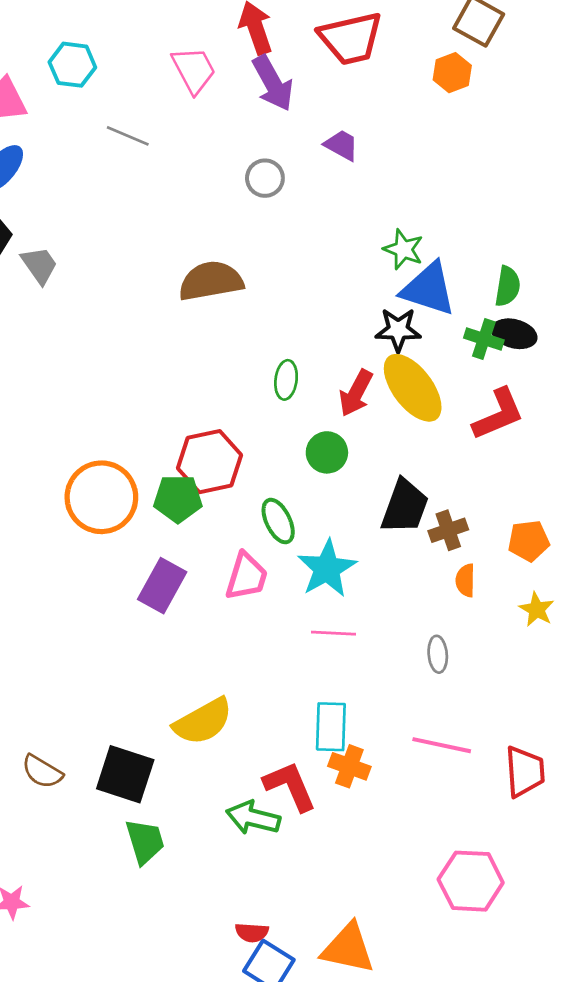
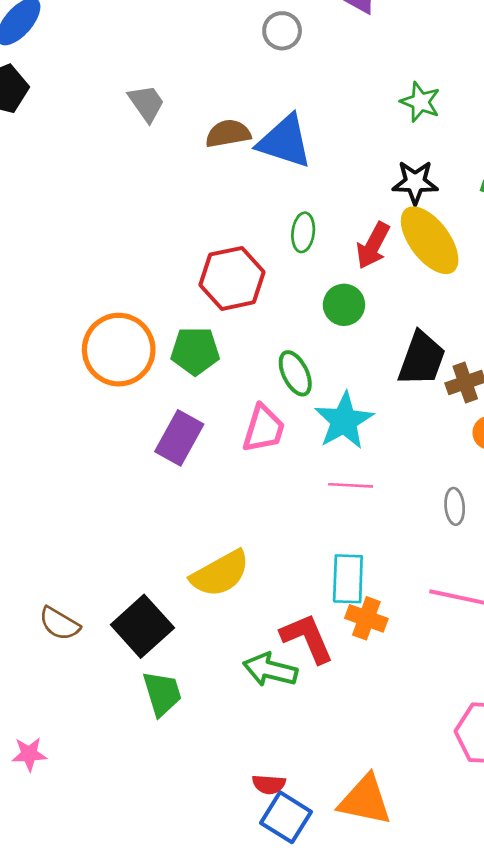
gray trapezoid: (39, 265) -> (146, 103), moved
brown semicircle: (211, 281) -> (228, 134), size x0.7
blue triangle: (428, 289) -> (285, 141), moved
red hexagon: (210, 462) -> (232, 278), moved
black square: (125, 774) -> (142, 626), turned 30

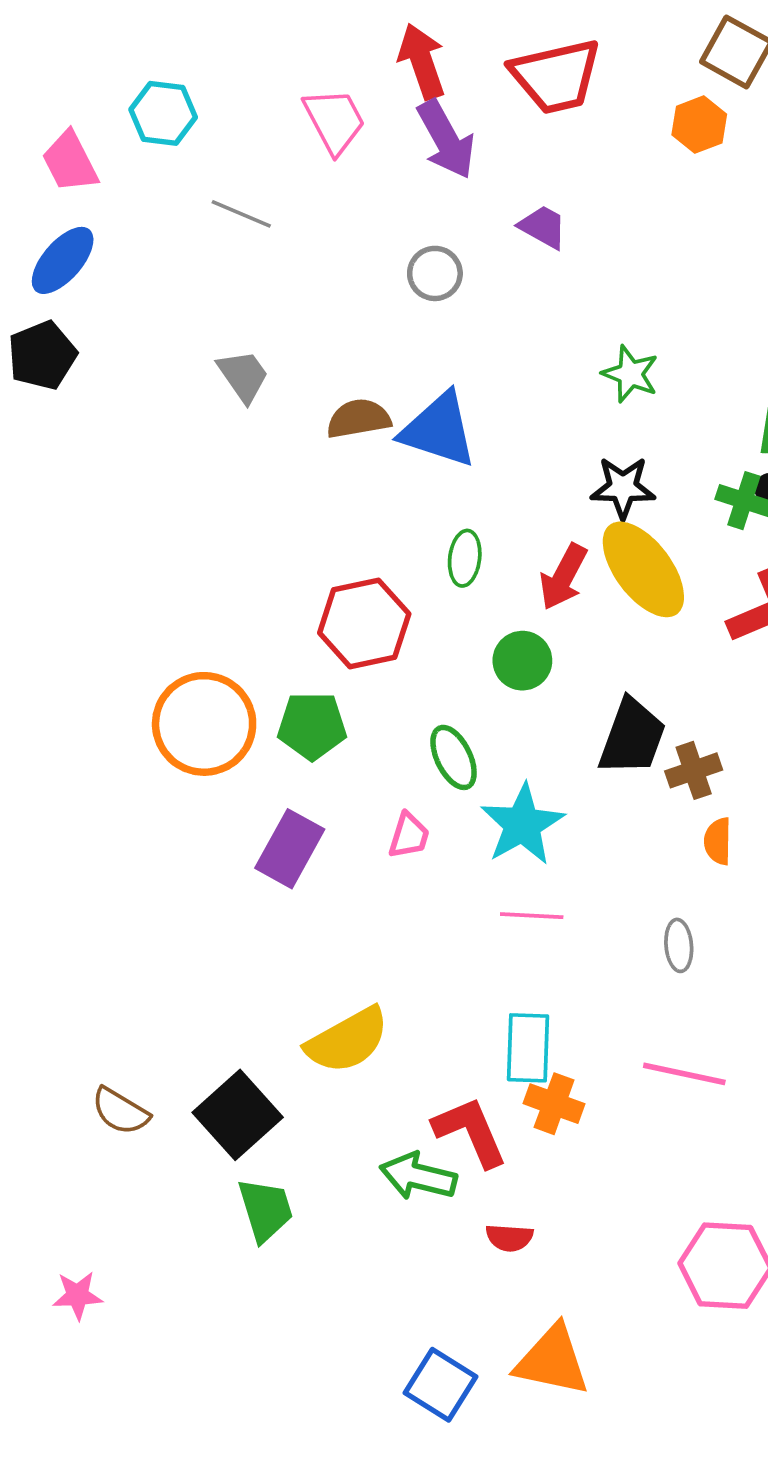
pink trapezoid: (264, 429) -> (409, 836), size x0.7
red semicircle: (269, 784) -> (509, 1238), moved

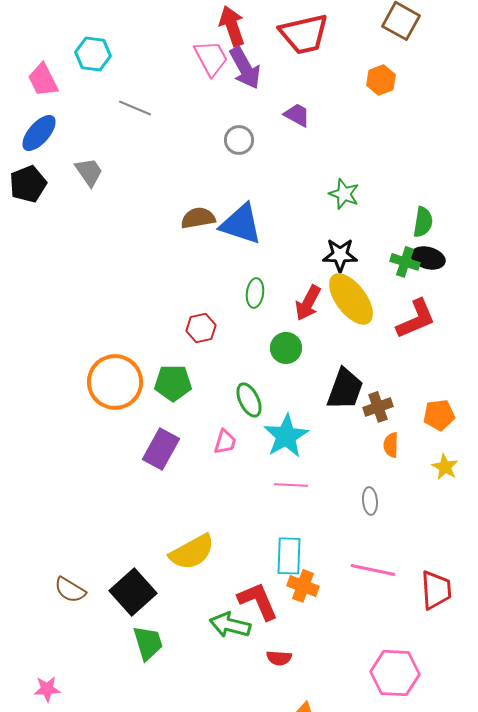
pink trapezoid: (334, 121) -> (211, 58), moved
orange hexagon: (699, 125) -> (381, 80), moved
gray trapezoid: (243, 376) -> (89, 172), moved
red hexagon: (364, 623) -> (201, 328), size x0.6

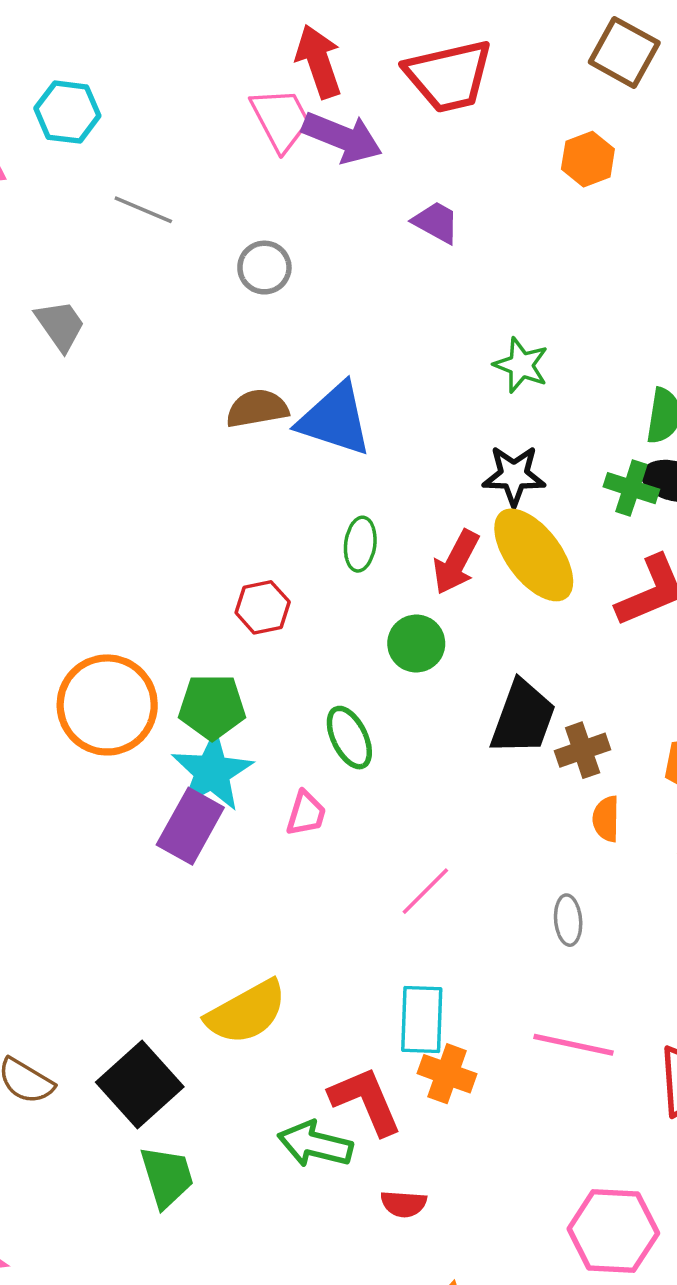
purple arrow: (245, 68) -> (342, 137), turned -39
gray circle: (239, 140) -> (264, 268), moved
cyan star: (286, 436) -> (212, 772), moved
pink line: (291, 485) -> (425, 891), turned -48

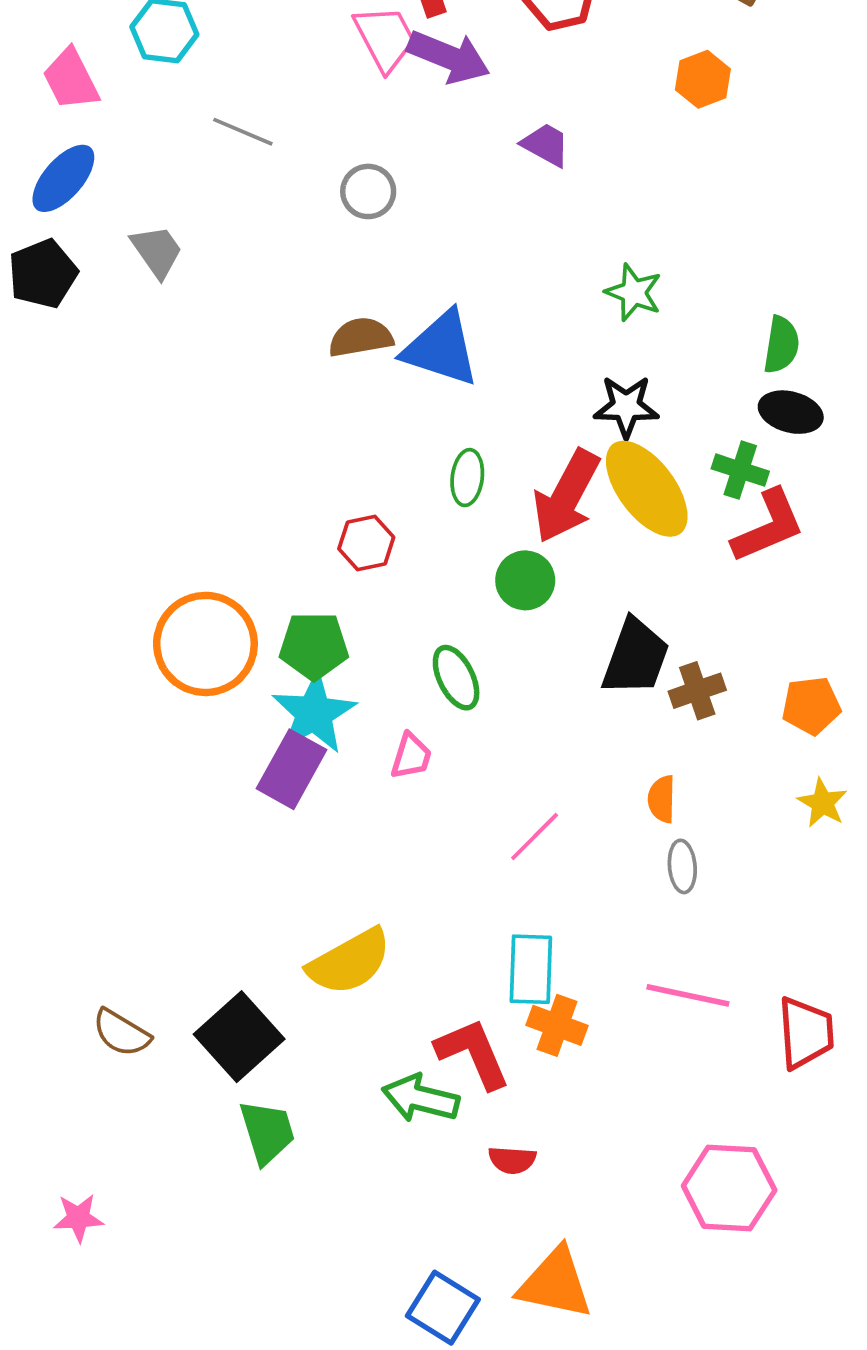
green cross: (631, 488) -> (740, 470), moved
red arrow: (456, 562) -> (566, 496), size x1.4
orange semicircle: (606, 819) -> (662, 799), moved

